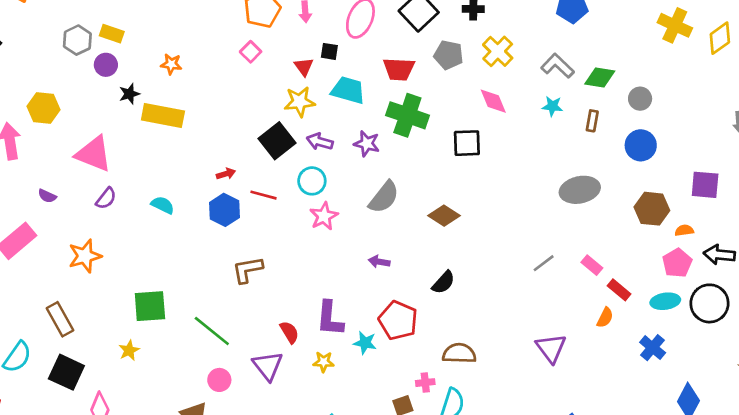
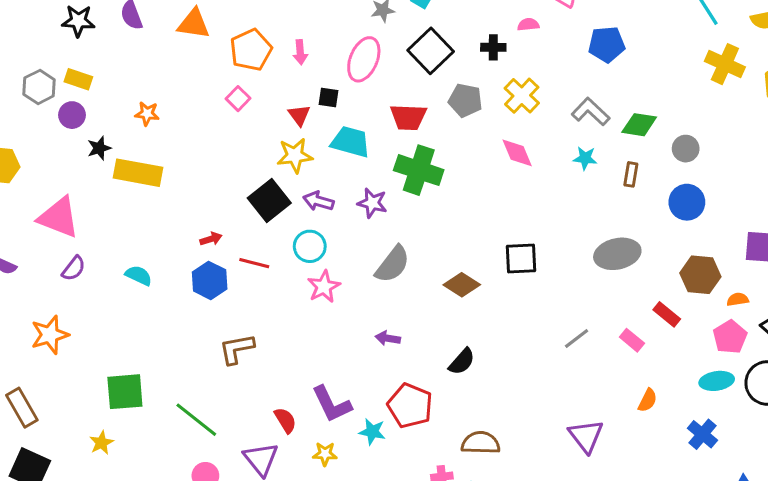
black square: (467, 143) -> (521, 259), moved
red rectangle: (619, 290) -> (667, 314), moved
purple L-shape: (330, 319) -> (332, 404), turned -30

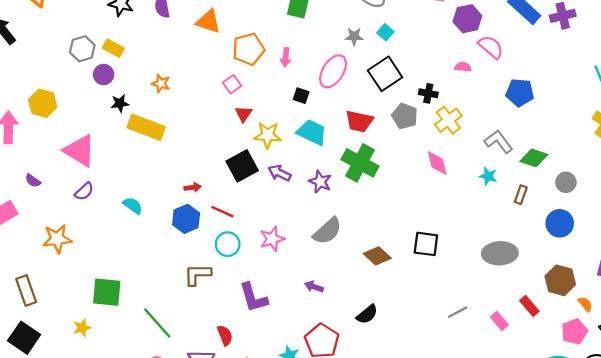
black cross: (493, 47) -> (428, 93), moved
red triangle: (299, 115) -> (244, 114), moved
cyan circle: (310, 246) -> (228, 244), moved
orange semicircle: (738, 299) -> (585, 304), turned 49
purple L-shape: (332, 404) -> (253, 298), moved

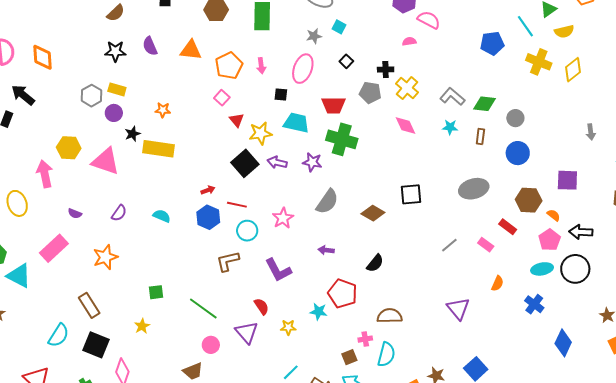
black square: (385, 74) -> (346, 61), size x0.5
blue pentagon: (520, 92) -> (492, 43), moved
pink triangle: (80, 151) -> (106, 161), moved
green square: (107, 292) -> (156, 292), size x0.6

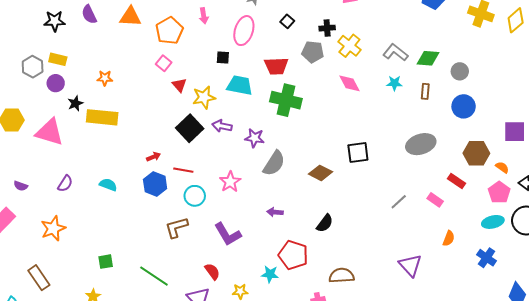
pink arrow: (261, 66) -> (204, 16), moved
purple star: (312, 162) -> (255, 138), moved

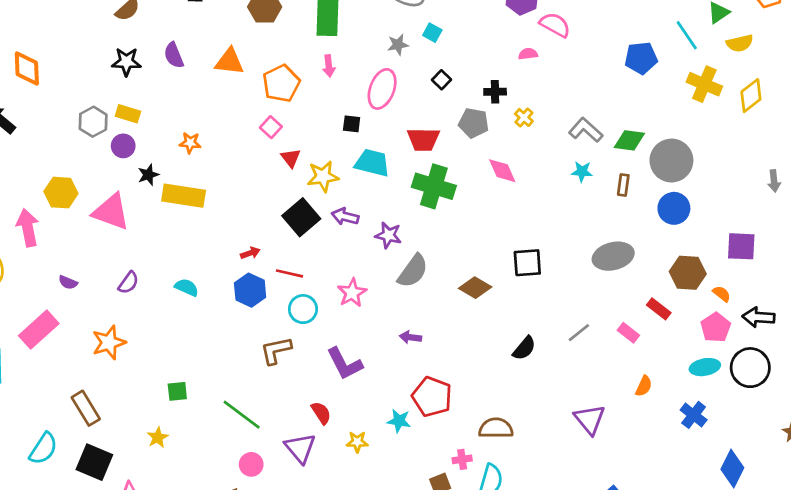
yellow cross: (349, 46) -> (524, 117), size x0.6
gray circle: (460, 71) -> (671, 161), size x1.8
pink diamond: (350, 83) -> (502, 171), moved
black semicircle: (325, 223) -> (524, 348), moved

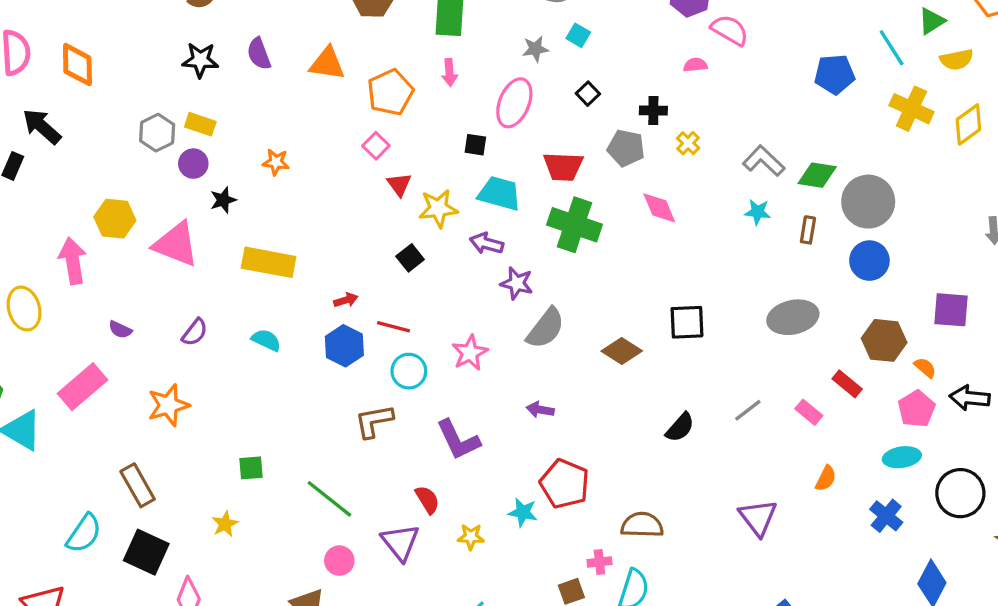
yellow rectangle: (184, 196) -> (269, 262), moved
black square: (301, 217) -> (410, 258), size x0.6
purple arrow: (345, 217) -> (487, 243), moved
black circle: (750, 368) -> (960, 493), moved

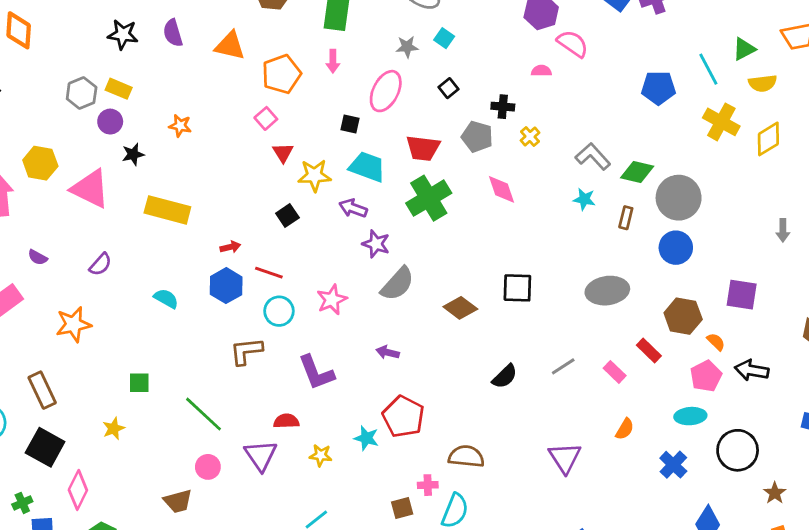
green cross: (575, 225) -> (429, 198), turned 36
cyan semicircle: (266, 340) -> (166, 298), moved
red semicircle: (427, 500) -> (286, 421), turned -65

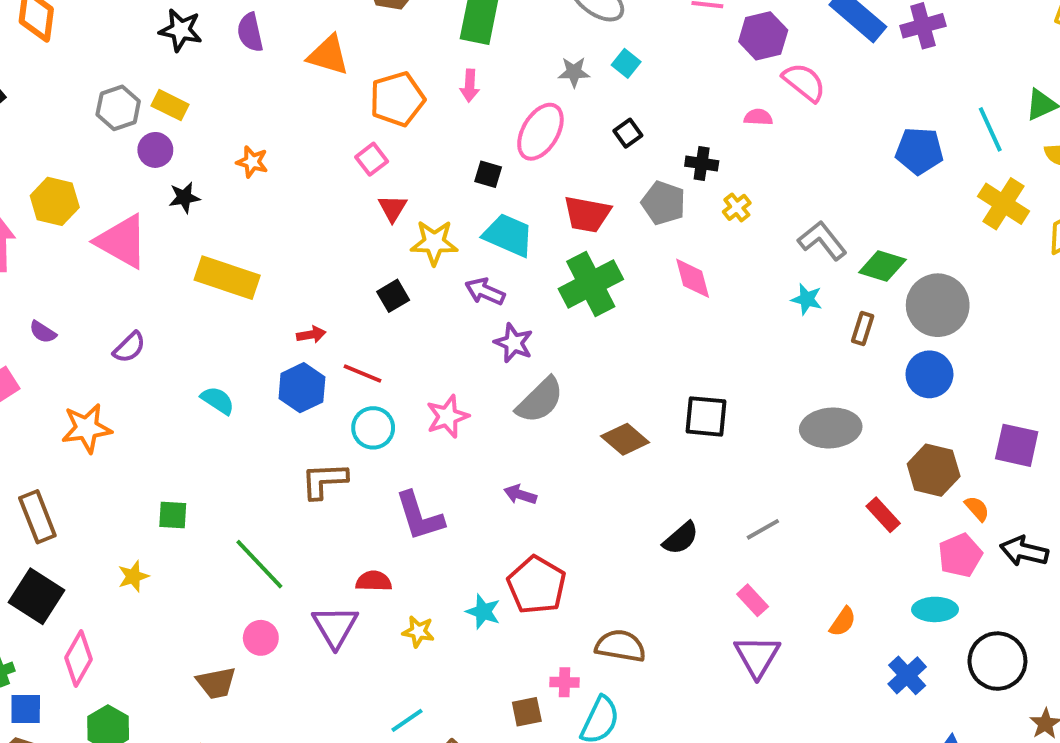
pink rectangle: (615, 372) -> (753, 600), moved

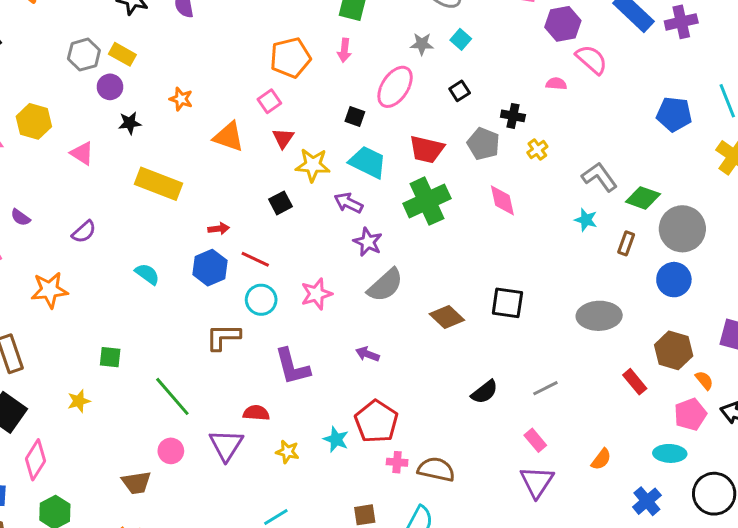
orange triangle: (328, 55) -> (229, 137), moved
pink triangle: (122, 241) -> (82, 153), size x0.6
pink cross: (564, 682) -> (397, 462), moved

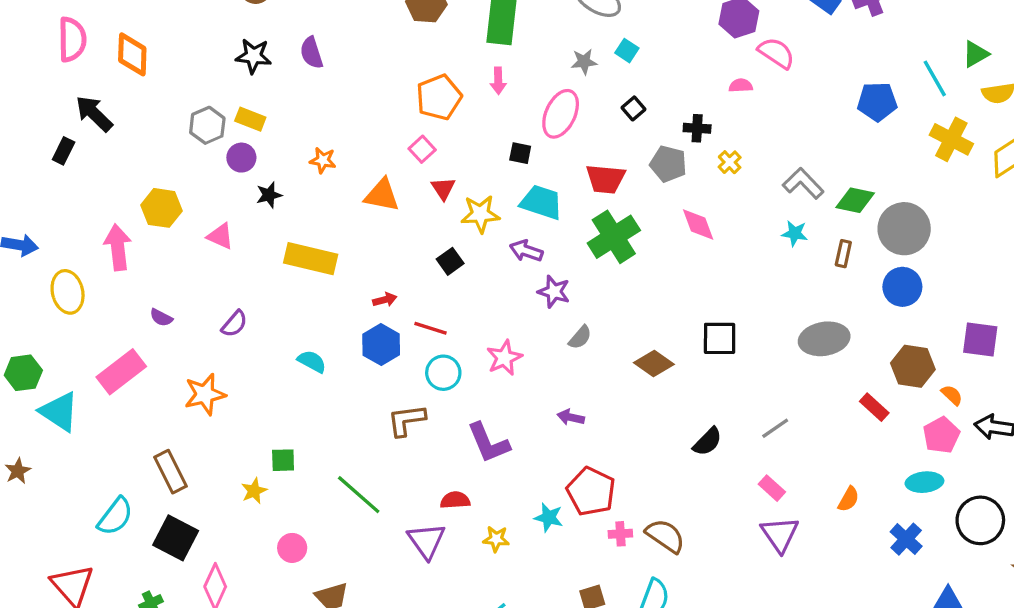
gray semicircle: (385, 285) -> (580, 337), size x0.6
yellow star: (79, 401) -> (254, 491), moved
pink circle: (171, 451) -> (292, 548), moved
brown semicircle: (436, 469) -> (665, 536), turned 30

